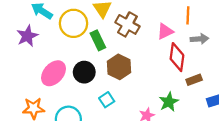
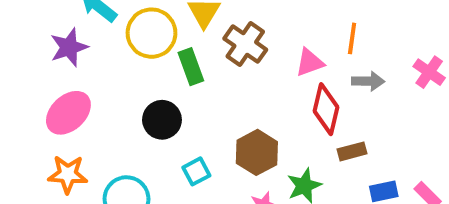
brown hexagon: (119, 67) -> (257, 152), moved
pink ellipse: (53, 73) -> (68, 113), moved

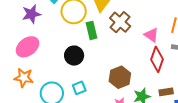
pink triangle: (310, 62) -> (151, 35), turned 49
brown rectangle: (352, 151) -> (166, 92), moved
cyan square: (196, 171) -> (79, 88), moved

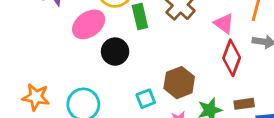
pink ellipse: (27, 47) -> (89, 24), moved
orange star: (24, 78) -> (36, 97), moved
cyan square: (79, 88) -> (146, 99), moved

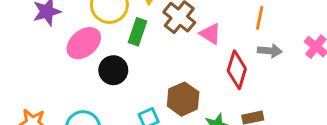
green rectangle: (140, 17) -> (137, 32), turned 35
pink triangle: (224, 24) -> (210, 34), moved

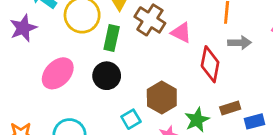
pink ellipse: (84, 43) -> (58, 73), moved
black circle: (113, 70) -> (107, 76), moved

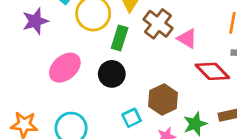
red diamond: (210, 64) -> (212, 71), turned -60

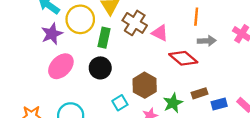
purple star: (35, 21) -> (52, 34), moved

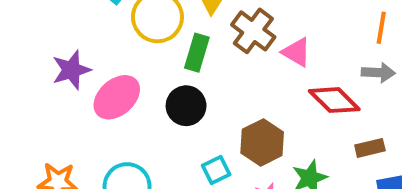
orange line: (196, 17) -> (381, 28), moved
purple star: (52, 34) -> (71, 70), moved
brown rectangle: (200, 93) -> (370, 148), moved

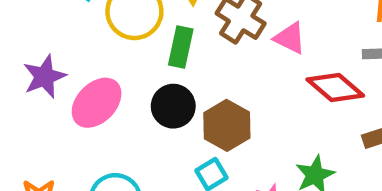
brown hexagon: (262, 142) -> (227, 125), moved

